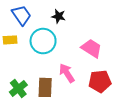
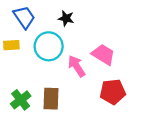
pink arrow: (67, 73) -> (77, 66), moved

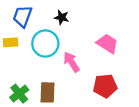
blue trapezoid: (24, 17) -> (22, 16), turned -125
pink trapezoid: (103, 54) -> (107, 44), moved

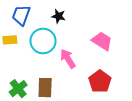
red pentagon: (105, 86) -> (100, 81), turned -30

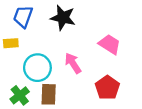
black star: (59, 16) -> (63, 18), size x1.6
cyan circle: (43, 41) -> (37, 68), moved

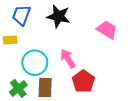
pink trapezoid: (110, 44) -> (107, 30), moved
red pentagon: (107, 88) -> (83, 81), moved

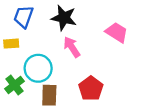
pink arrow: (68, 59) -> (72, 47), moved
green cross: (18, 88) -> (15, 85), moved

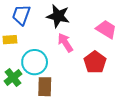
red pentagon: (91, 88) -> (95, 62), moved

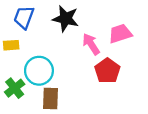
pink trapezoid: (106, 29) -> (120, 34), turned -50
pink arrow: (65, 43) -> (91, 44), moved

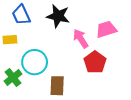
blue trapezoid: (24, 17) -> (21, 15), turned -45
brown rectangle: (51, 99) -> (57, 86), moved

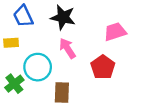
pink arrow: (81, 39) -> (67, 48), moved

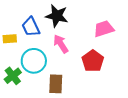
blue trapezoid: (23, 16) -> (31, 27), moved

